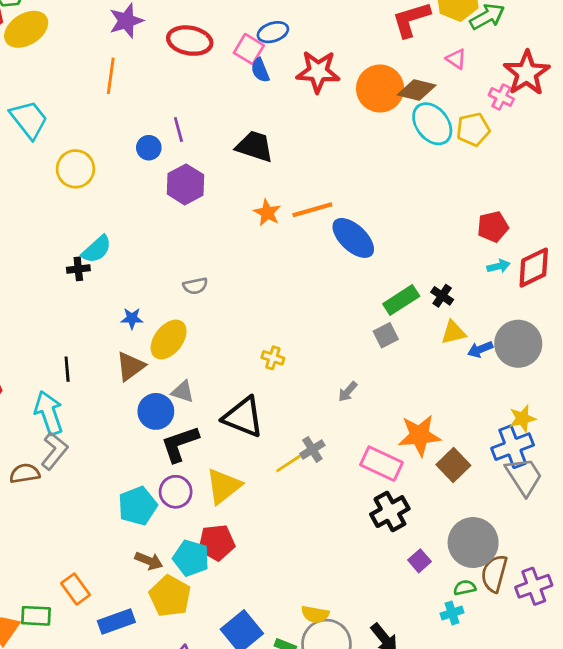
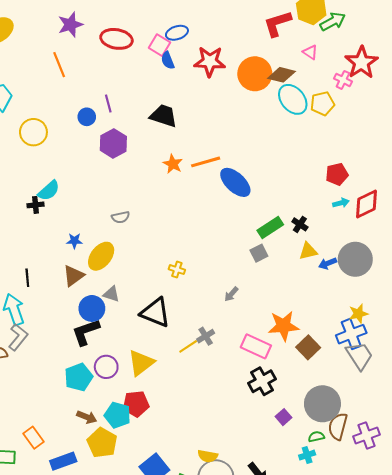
orange line: (111, 76) -> (59, 65), turned -30
black L-shape: (180, 444) -> (86, 332), moved

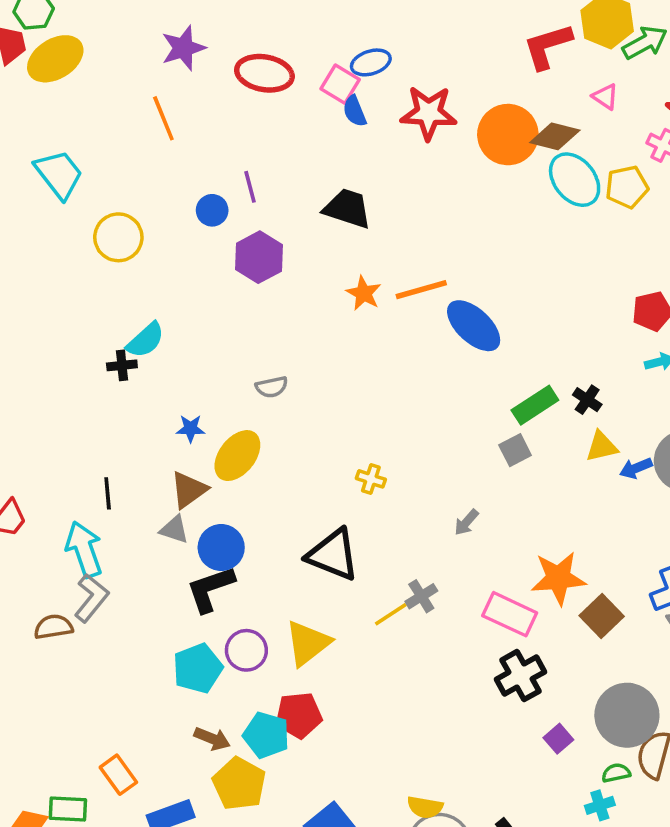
gray triangle: (111, 294) -> (174, 529), moved

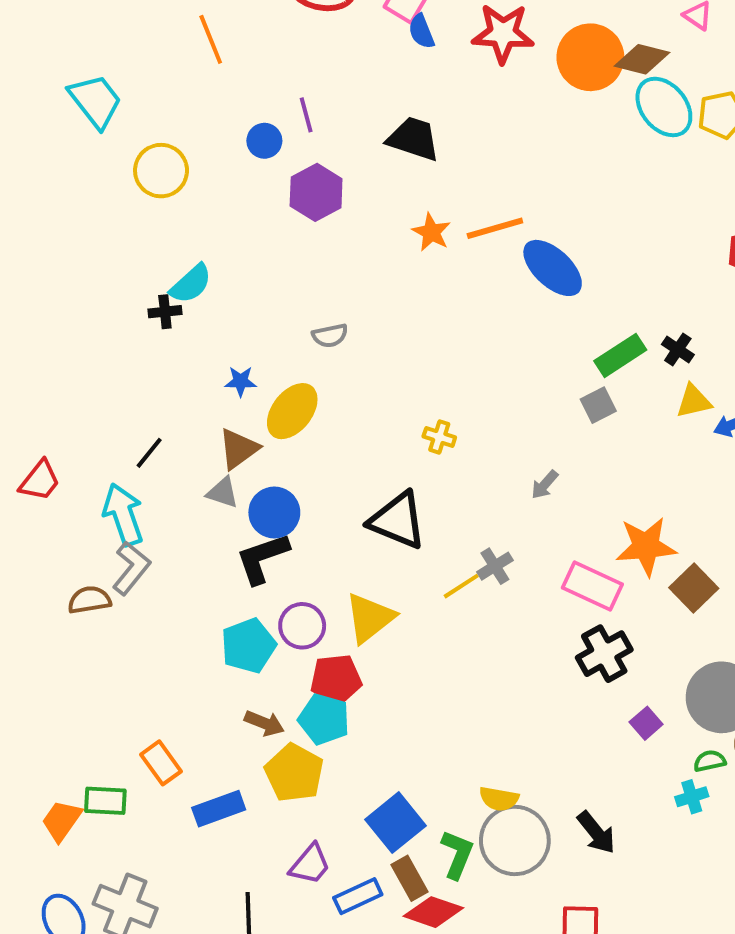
black line: (108, 493) -> (149, 453), turned 44
red pentagon: (299, 715) -> (336, 679), moved

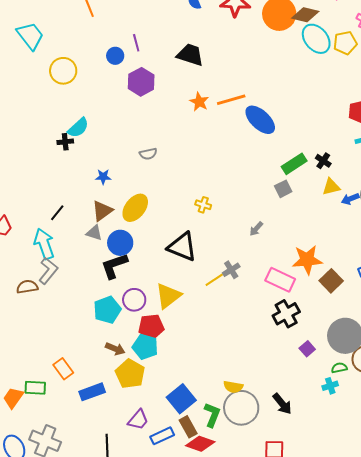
yellow ellipse: (292, 411) -> (135, 208), moved

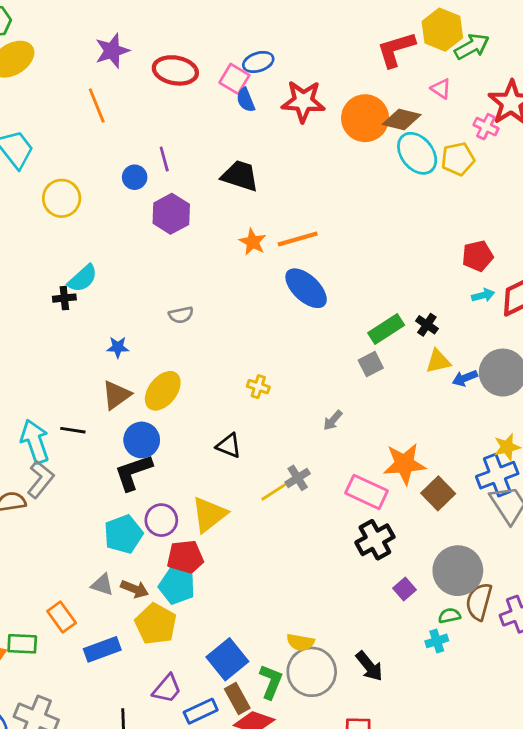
blue ellipse: (260, 120) -> (306, 288), moved
black line: (57, 213) -> (73, 430), moved, turned 60
gray triangle: (94, 233) -> (102, 585), moved
black triangle: (182, 247) -> (229, 446), size x0.6

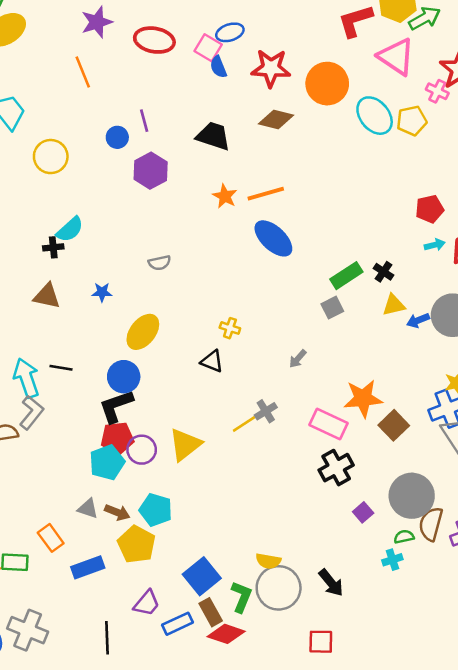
pink triangle: (441, 89) -> (396, 57), size x2.0
brown diamond: (402, 120) -> (276, 119), moved
brown triangle: (116, 395) -> (47, 296), moved, turned 48
black triangle: (229, 446) -> (212, 361), moved
red pentagon: (185, 558) -> (117, 438), moved

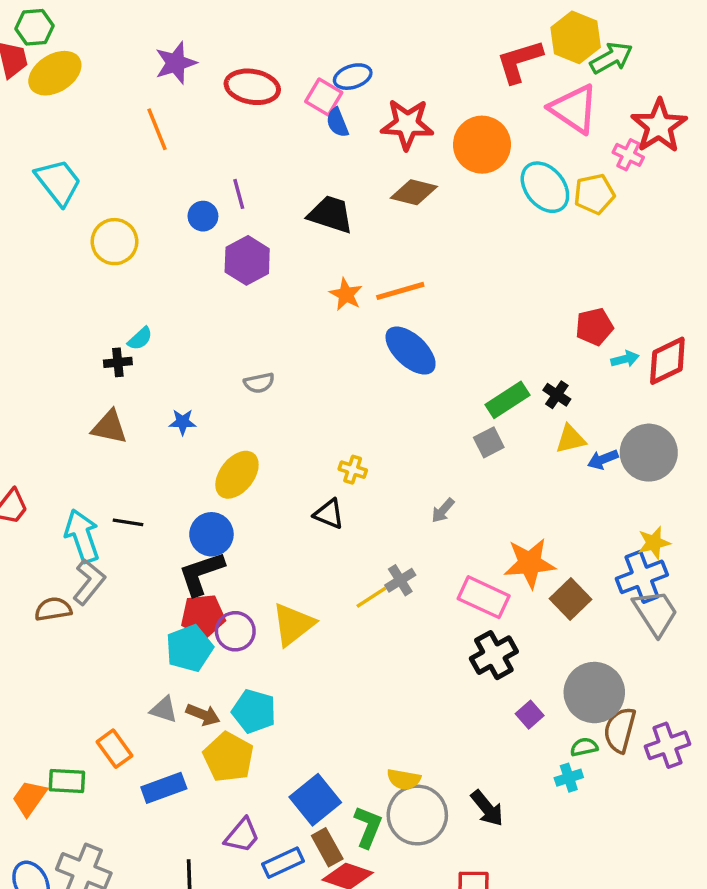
red pentagon: (430, 209) -> (594, 327), moved
cyan semicircle: (70, 229) -> (140, 339), size x0.7

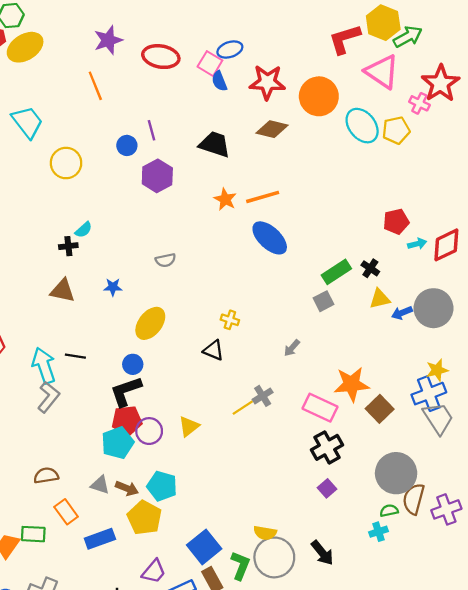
blue circle: (211, 534) -> (133, 364), size x0.7
brown semicircle: (53, 609) -> (46, 476), moved
yellow triangle: (293, 624) -> (189, 426), size x0.7
purple square: (530, 715) -> (327, 488), moved

